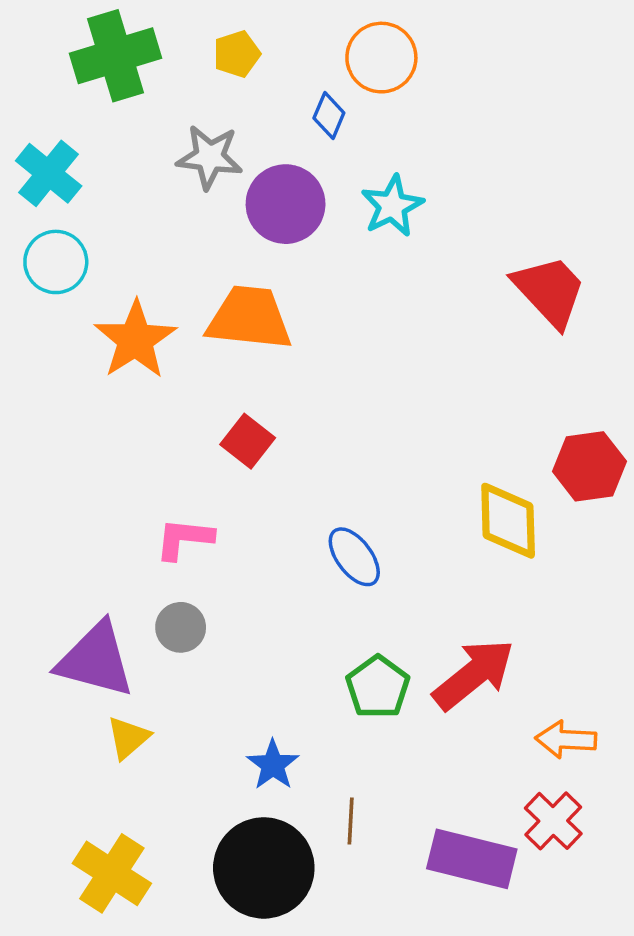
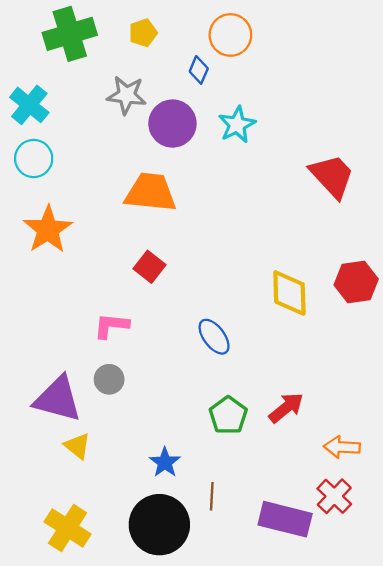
orange star: (135, 340) -> (48, 230), moved
yellow diamond: (508, 521) -> (289, 293), moved
red arrow: (474, 674) -> (286, 408), size x0.7
yellow triangle: (128, 738) -> (77, 446), turned -40

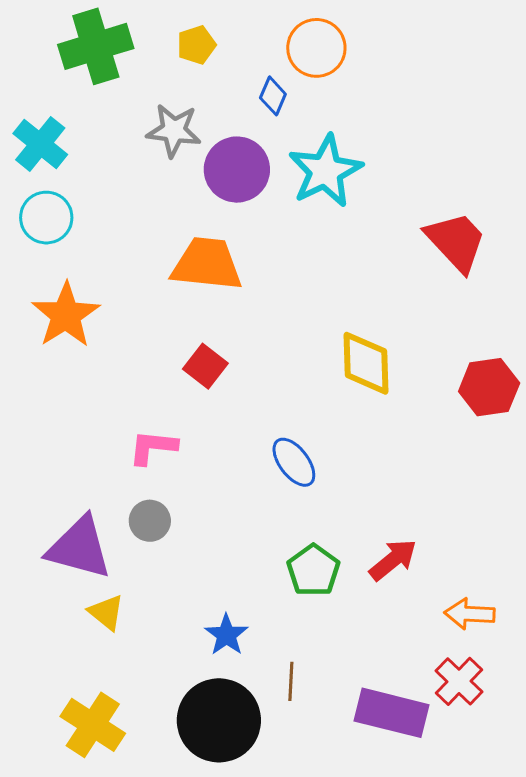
cyan star: (237, 125) -> (325, 171), size x1.4
yellow diamond: (289, 293) -> (366, 363), moved

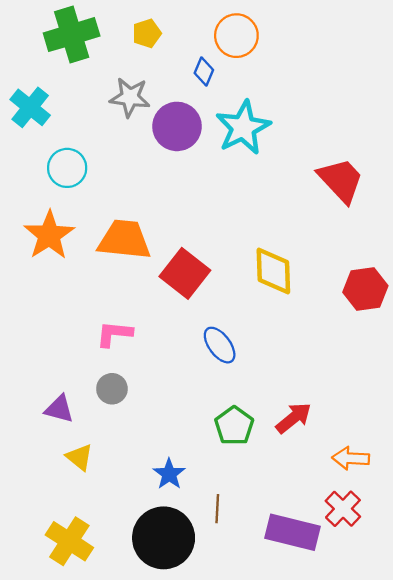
cyan circle: (46, 218) -> (67, 168), moved
orange trapezoid: (207, 264) -> (124, 240), moved
red square: (205, 366) -> (185, 273), moved, size x1.5
purple triangle: (79, 548) -> (59, 409), size x0.6

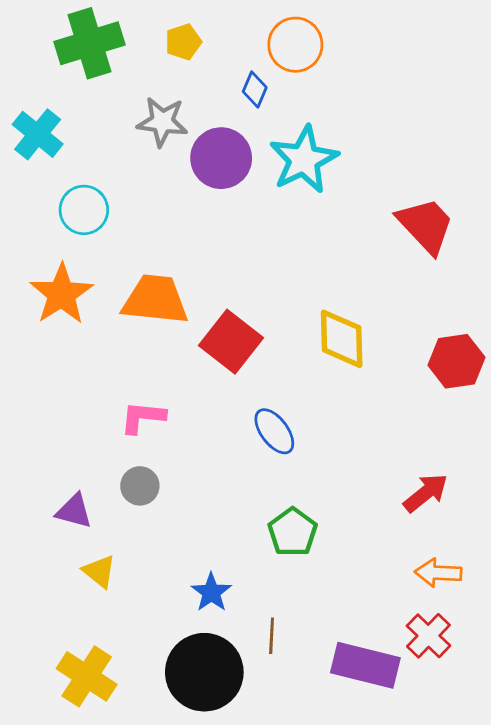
red arrow: (294, 418) -> (426, 493), moved

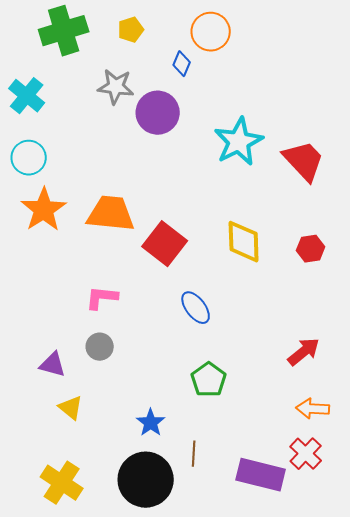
cyan star: (304, 160) -> (239, 142), moved
cyan circle: (84, 210) -> (29, 158), moved
red hexagon: (456, 361) -> (311, 249), moved, size x0.7

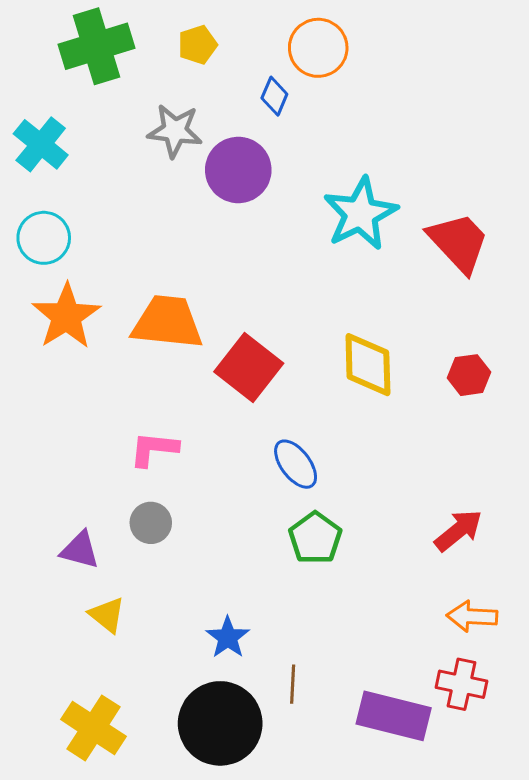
green pentagon: (209, 380) -> (315, 538), moved
red cross: (306, 454) -> (461, 684), turned -32

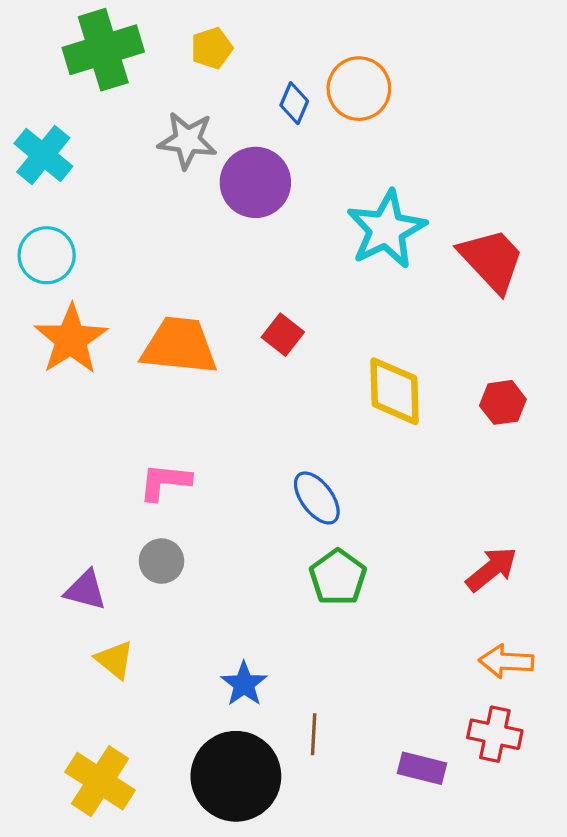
orange circle: (318, 48) -> (359, 89), moved
red square: (249, 368) -> (283, 335), moved, size x0.6
purple rectangle: (394, 716) -> (422, 768), size x0.6

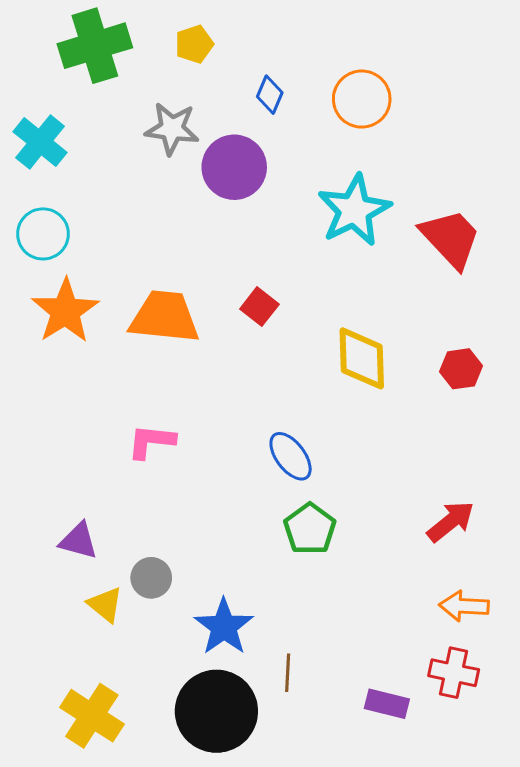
orange circle: (359, 89) -> (362, 99), moved
gray circle: (161, 561) -> (151, 578), moved
blue star: (244, 684) -> (224, 627), size x1.4

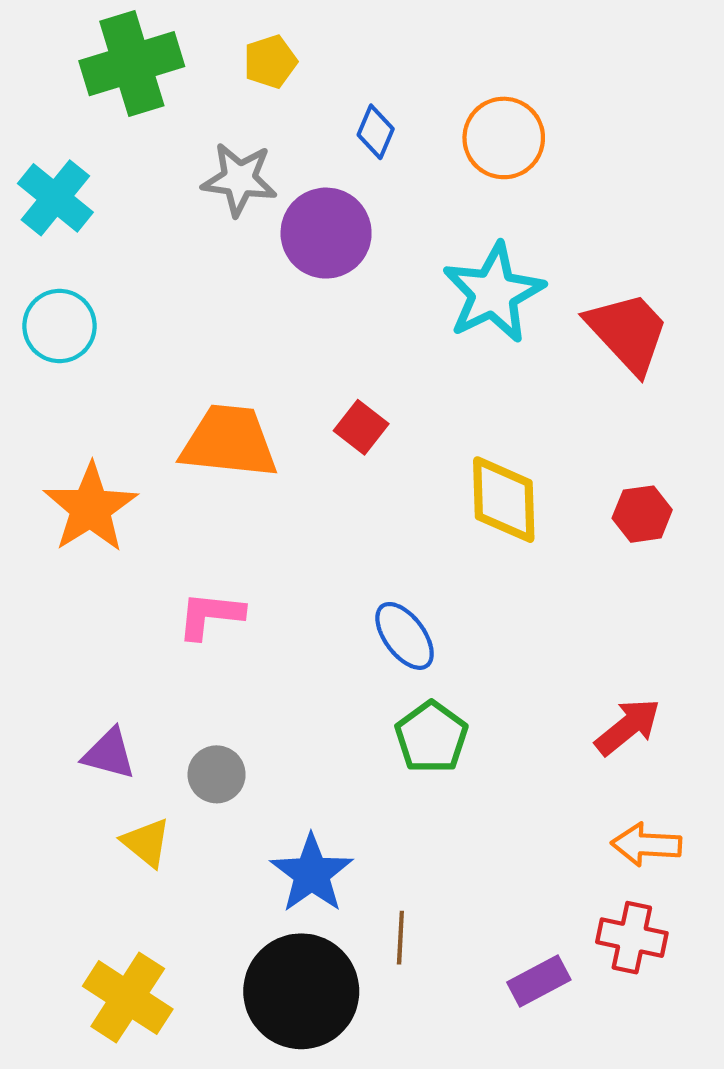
orange star: (65, 311) -> (91, 508), moved
gray circle: (151, 578) -> (217, 774), moved
purple rectangle: (387, 704) -> (539, 981), turned -42

